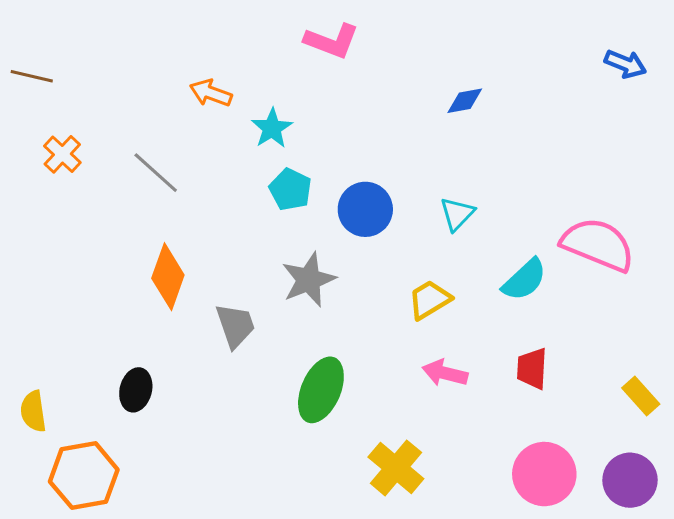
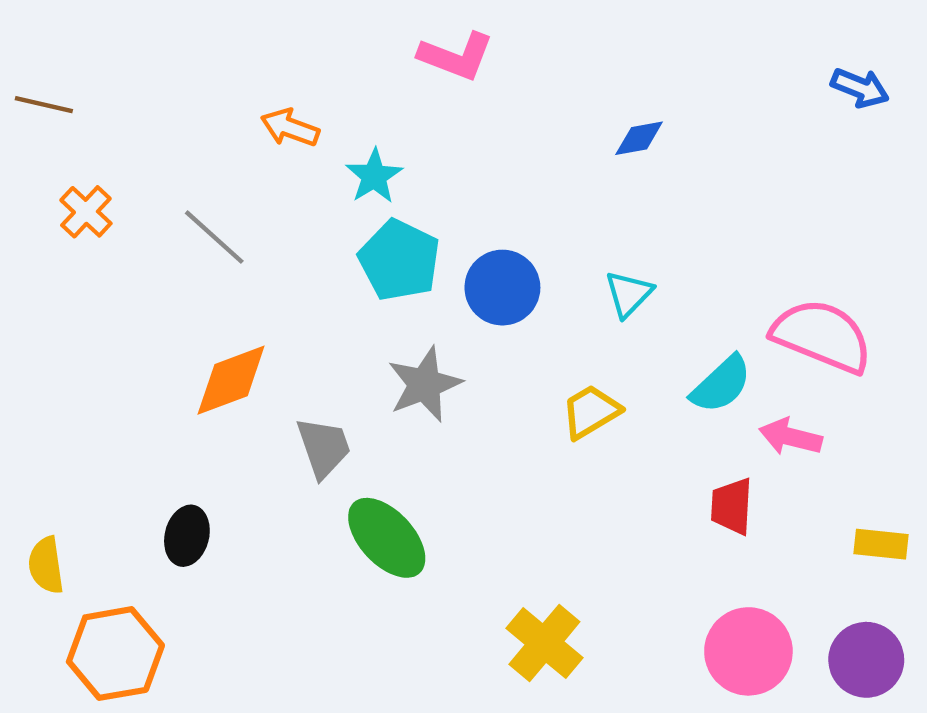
cyan pentagon: (290, 189) -> (399, 260), size x1.4
orange diamond: (168, 277) -> (231, 380), turned 50
pink arrow: (445, 373) -> (791, 437), moved
green ellipse: (321, 390) -> (387, 538), moved, turned -66
yellow rectangle: (641, 396) -> (881, 544), turned -42

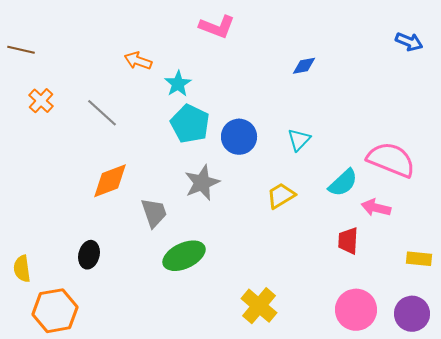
green ellipse: (387, 538) -> (184, 256), turned -72

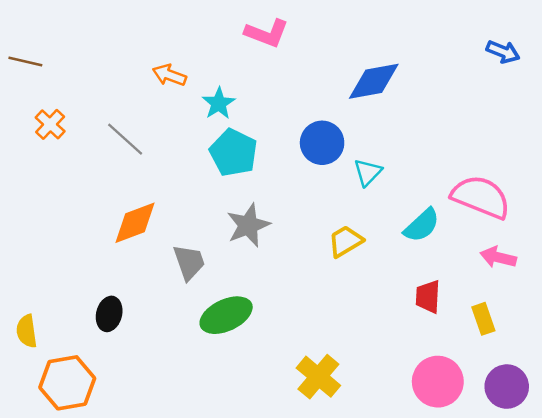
blue diamond: (304, 66) -> (374, 81), size x1.8
blue circle: (239, 137) -> (322, 143), moved
pink arrow: (376, 208) -> (498, 257), moved
yellow rectangle: (419, 259) -> (483, 319), moved, turned 65

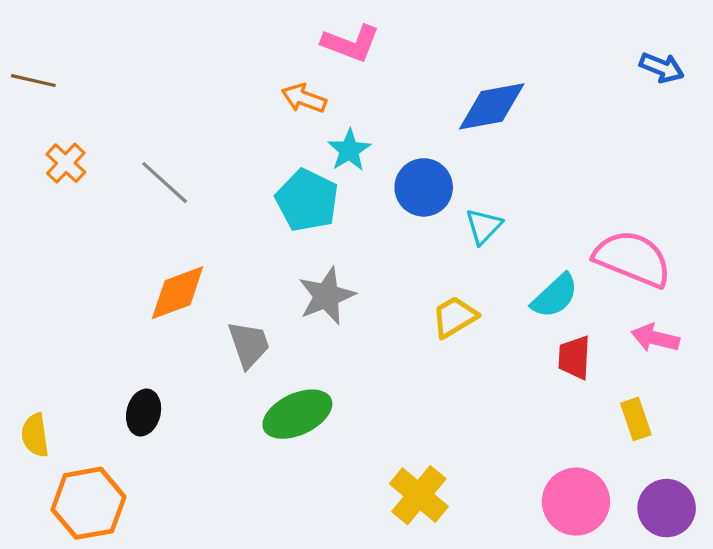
orange arrow: (169, 75) -> (304, 98), moved
cyan star: (219, 103) -> (349, 150), moved
red trapezoid: (428, 297) -> (574, 357), moved

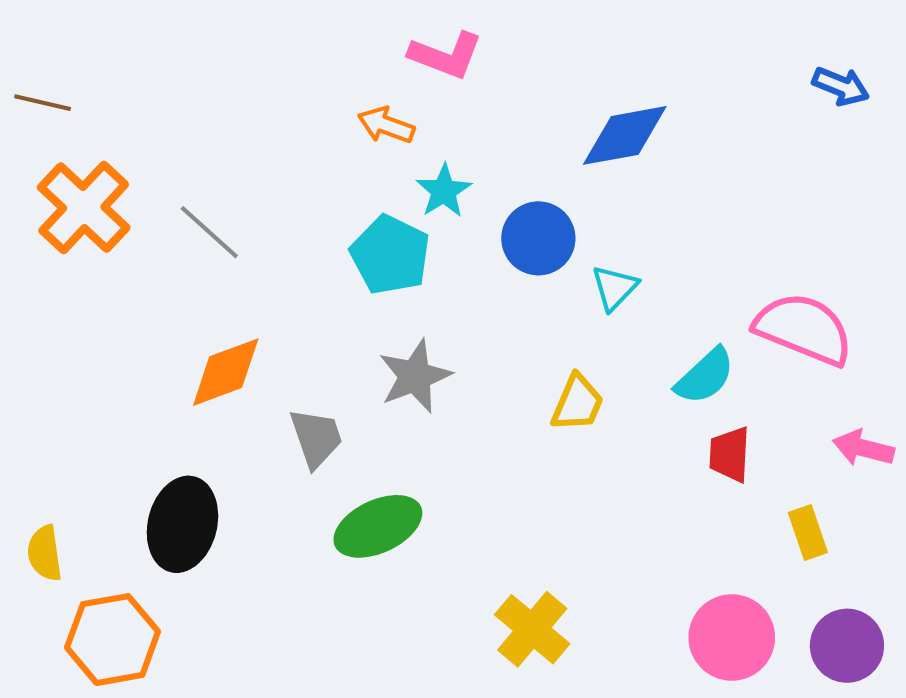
orange cross: (66, 163) -> (84, 207), size x1.8
yellow trapezoid: (454, 317) -> (577, 403), turned 144
pink arrow: (655, 338) -> (863, 448), moved
black ellipse: (144, 413) -> (182, 524), size x1.6

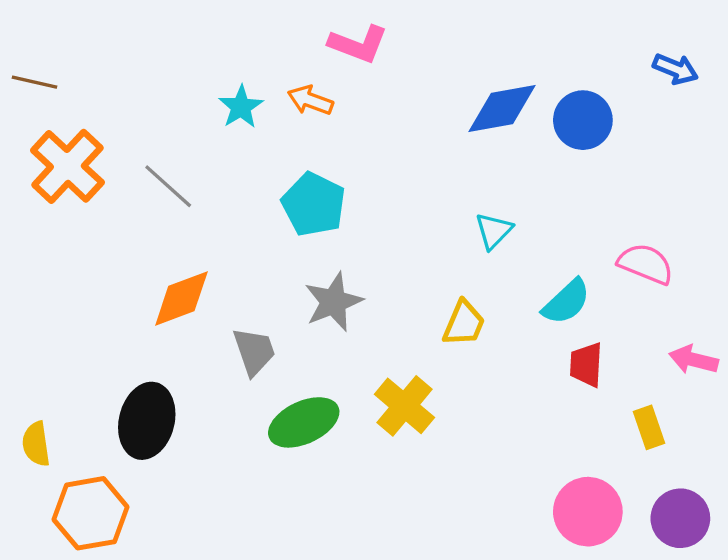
cyan star: (444, 191) -> (241, 107), moved
blue circle: (538, 238) -> (583, 120), moved
pink semicircle: (804, 329) -> (646, 264), size x0.7
yellow cross: (532, 629) -> (404, 406), moved

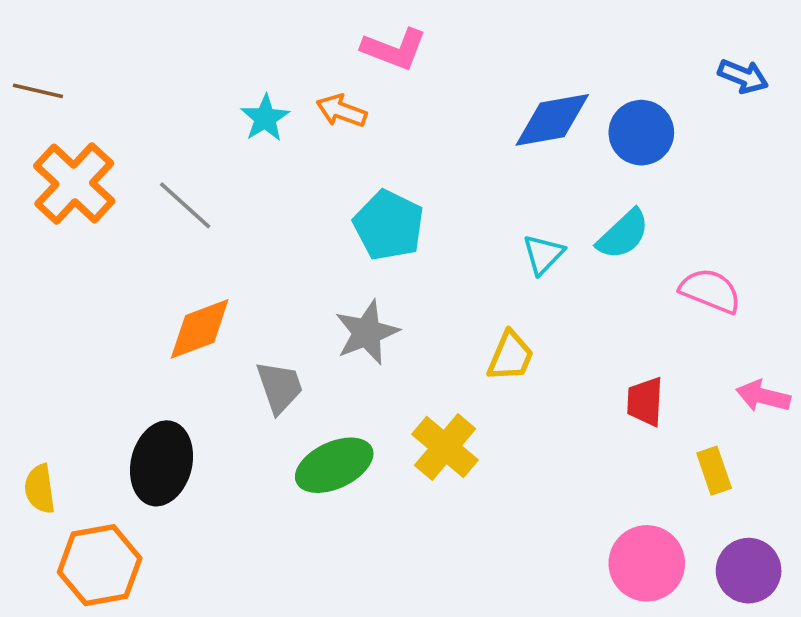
cyan pentagon: (314, 204) -> (389, 225), moved
cyan semicircle: (566, 302) -> (623, 234), moved

